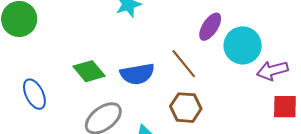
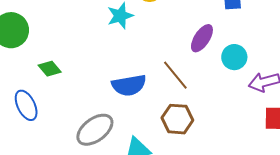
cyan circle: (243, 45) -> (234, 57), size x0.7
green diamond: (89, 71) -> (50, 69), moved, size x0.7

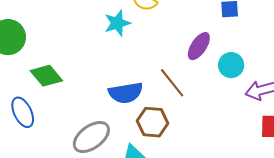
green diamond: (50, 69) -> (46, 76), size x1.4
brown hexagon: (177, 119) -> (153, 122), moved

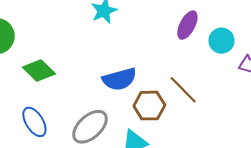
brown line: (172, 83) -> (183, 90), moved
blue ellipse: (23, 112) -> (34, 122), moved

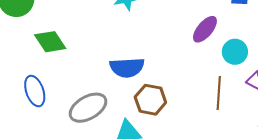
brown line: (183, 90) -> (219, 93), moved, turned 36

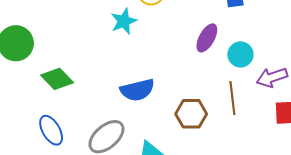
brown hexagon: (150, 100) -> (191, 114), moved

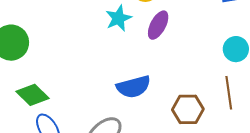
purple ellipse: (207, 38) -> (158, 25), moved
green diamond: (57, 79) -> (33, 95), moved

